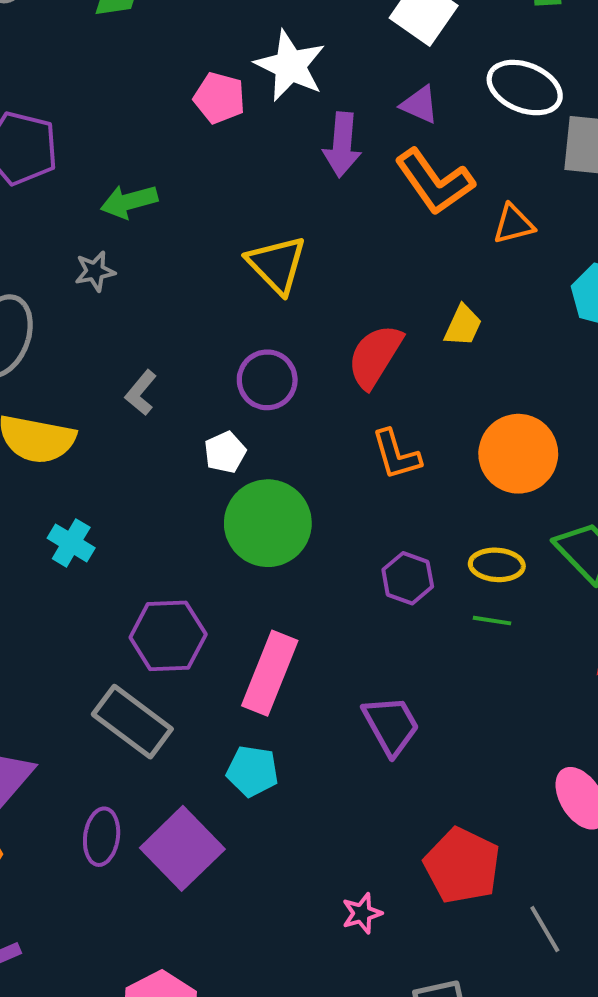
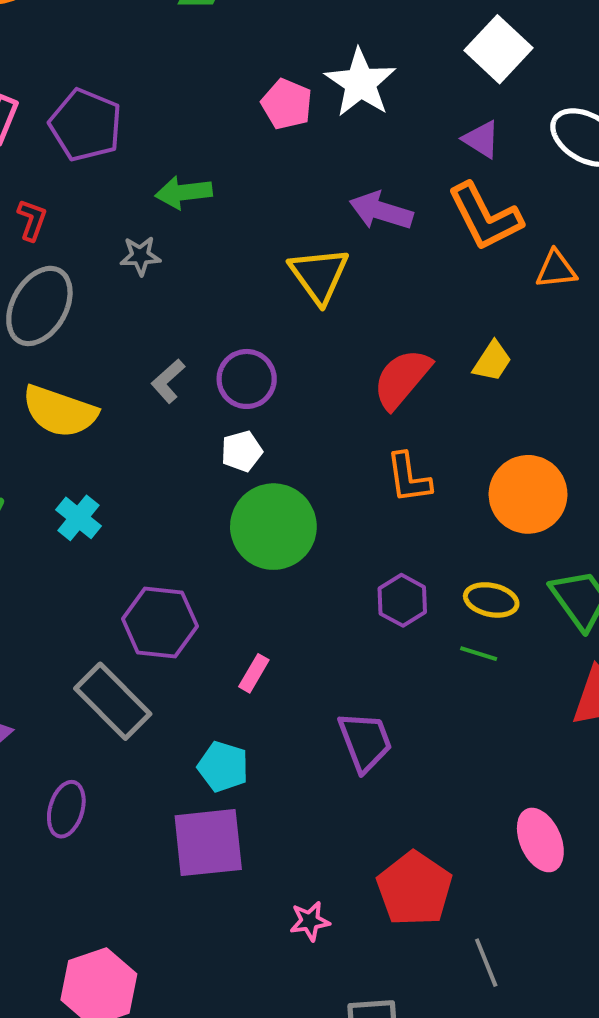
purple arrow: (342, 145) -> (381, 211), moved, turned 94
purple circle: (267, 380) -> (247, 379), moved
pink rectangle: (270, 673) -> (254, 673), size x0.5
purple square: (182, 848) -> (208, 843), moved, turned 30

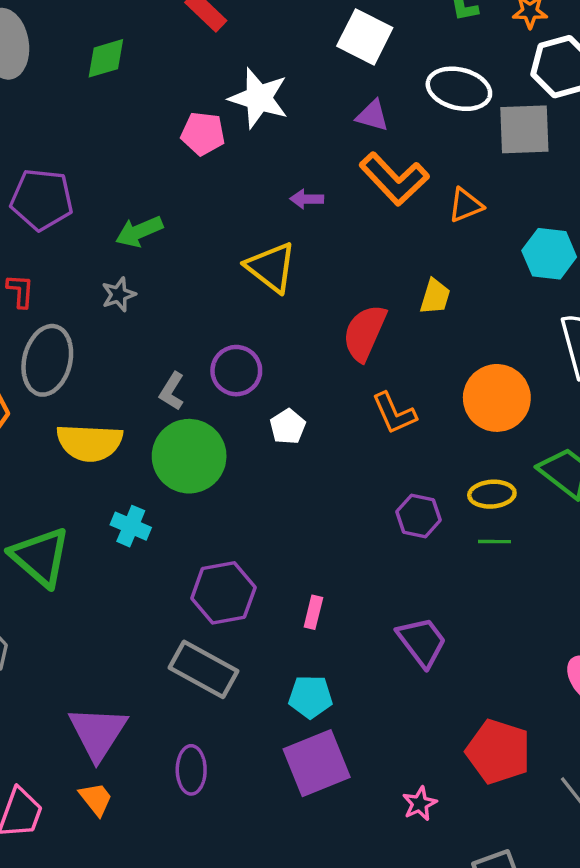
purple arrow: (381, 211) -> (307, 199), size x0.6
white pentagon: (242, 451) -> (288, 427), moved
green circle: (273, 527) -> (189, 456), moved

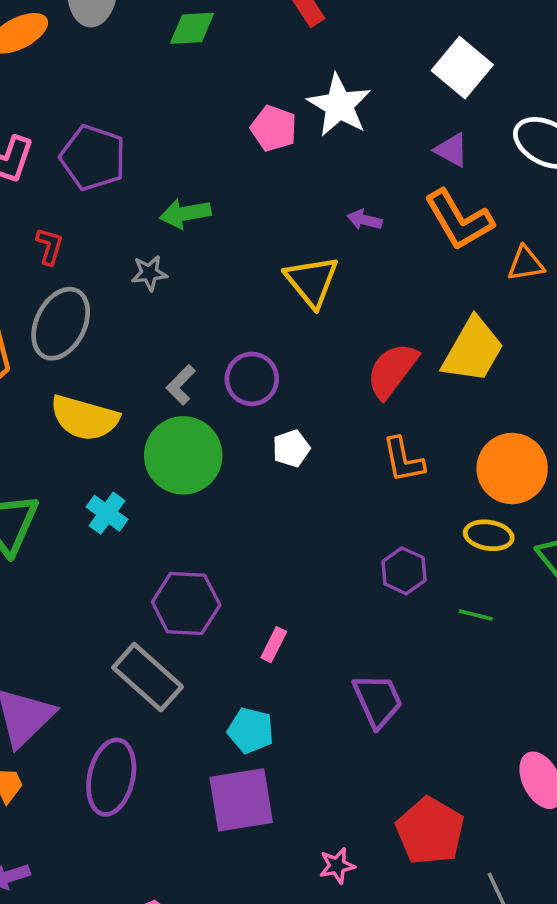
yellow trapezoid: (435, 297) -> (473, 350), size x1.8
yellow ellipse: (492, 494) -> (489, 535), moved
purple ellipse: (191, 770) -> (111, 777), size x1.5

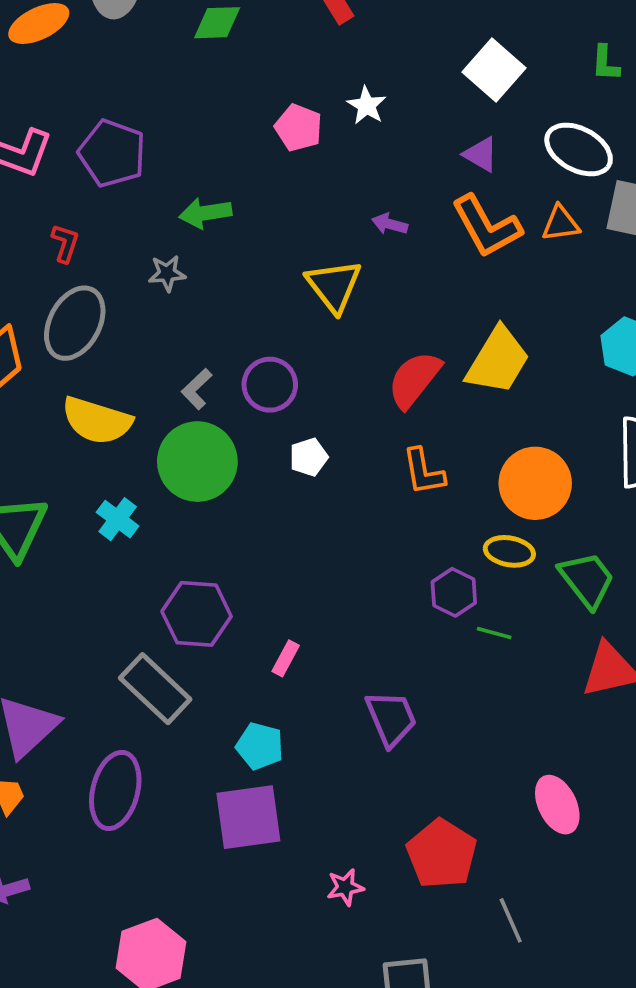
white star: (339, 105) -> (367, 105), size x0.6
orange triangle: (526, 264) -> (561, 223), moved
purple hexagon: (404, 571) -> (454, 592), moved

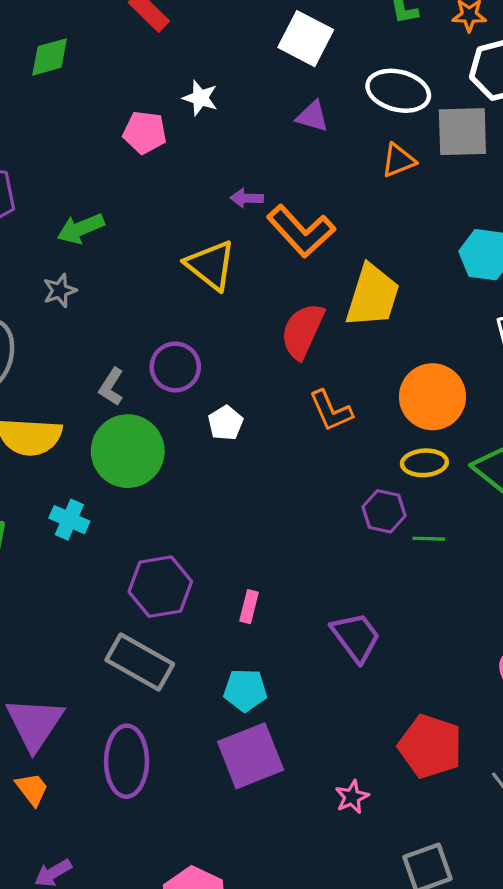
orange L-shape: (486, 226) -> (301, 231), moved

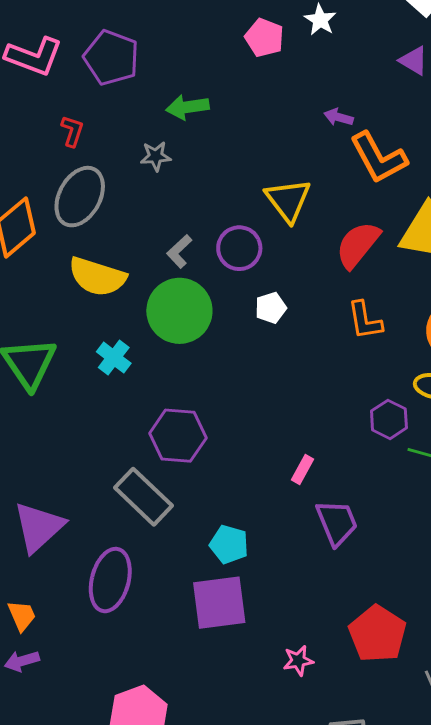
yellow triangle: (211, 265) -> (288, 200), moved
pink rectangle: (249, 607) -> (303, 469), moved
orange trapezoid: (32, 789) -> (22, 616), moved

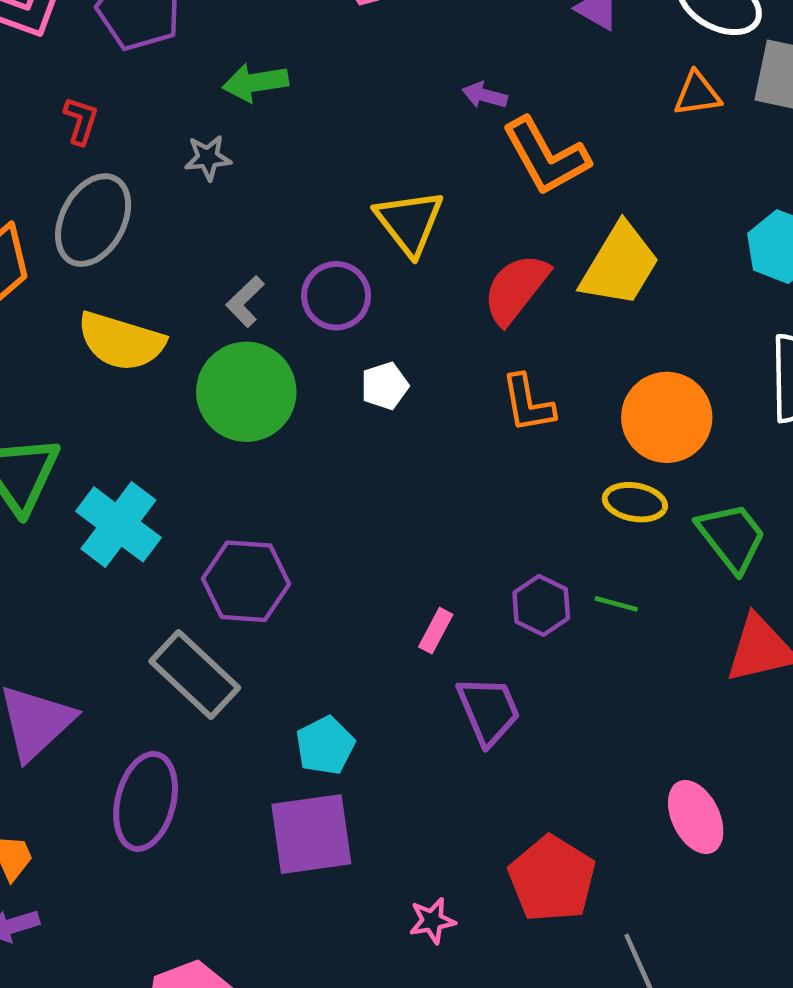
cyan cross: (114, 358) -> (118, 524), moved, size x1.6
purple hexagon: (389, 419) -> (541, 605), moved
cyan pentagon: (229, 544) -> (325, 746), turned 30

